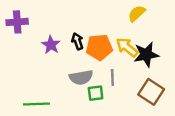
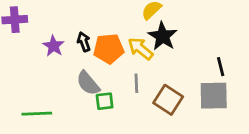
black star: (146, 55) -> (163, 36), moved, turned -30
gray semicircle: (81, 77) -> (88, 83), turned 60
gray line: (112, 77) -> (136, 83), moved

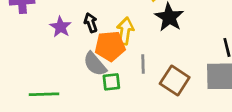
orange pentagon: (109, 49) -> (110, 46), moved
yellow arrow: (140, 49) -> (125, 31), moved, turned 60

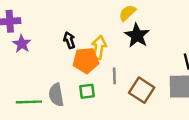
purple star: (61, 27) -> (22, 44), moved
gray semicircle: (95, 64) -> (56, 95), moved, turned 30

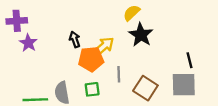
yellow arrow: (99, 47) -> (104, 46), turned 40

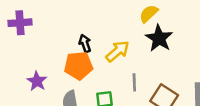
purple star: (28, 43) -> (37, 81), moved
orange pentagon: (91, 59) -> (78, 66), moved

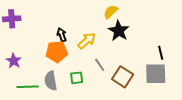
purple star: (37, 81) -> (14, 61), moved
gray line: (134, 82) -> (100, 65), turned -32

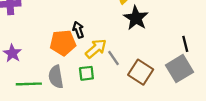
black arrow: (62, 35) -> (78, 30), moved
yellow arrow: (87, 41) -> (96, 49), moved
gray square: (156, 74) -> (179, 69), turned -30

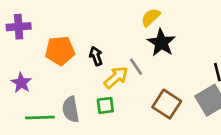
orange pentagon: (63, 43) -> (60, 51), moved
gray line: (114, 58) -> (136, 67), moved

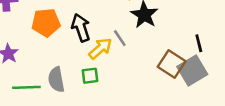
black arrow: (96, 56) -> (81, 28), size x1.5
brown square: (167, 104) -> (172, 64), moved

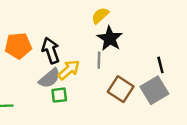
gray line: (120, 38) -> (99, 60), moved, turned 35
brown square: (172, 64) -> (121, 89), moved
gray semicircle: (56, 80) -> (50, 78), moved, turned -120

